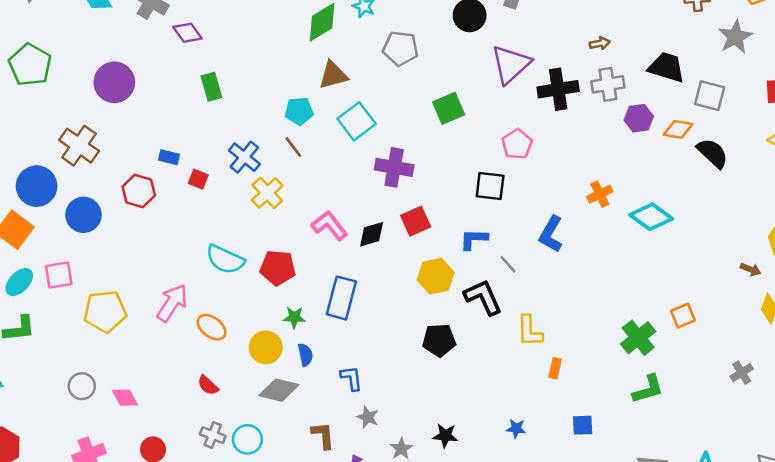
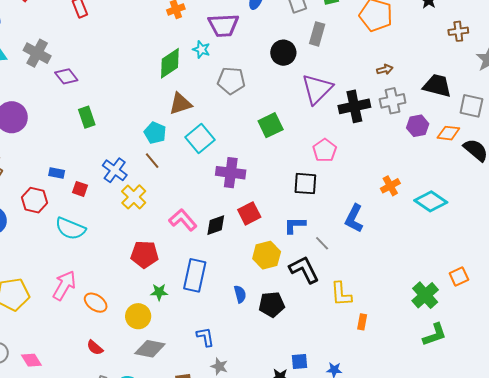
cyan pentagon: (299, 111) -> (155, 133), turned 30
cyan semicircle: (225, 259) -> (70, 229), moved
blue semicircle: (305, 355) -> (240, 294), moved
blue square: (583, 425) -> (300, 361), moved

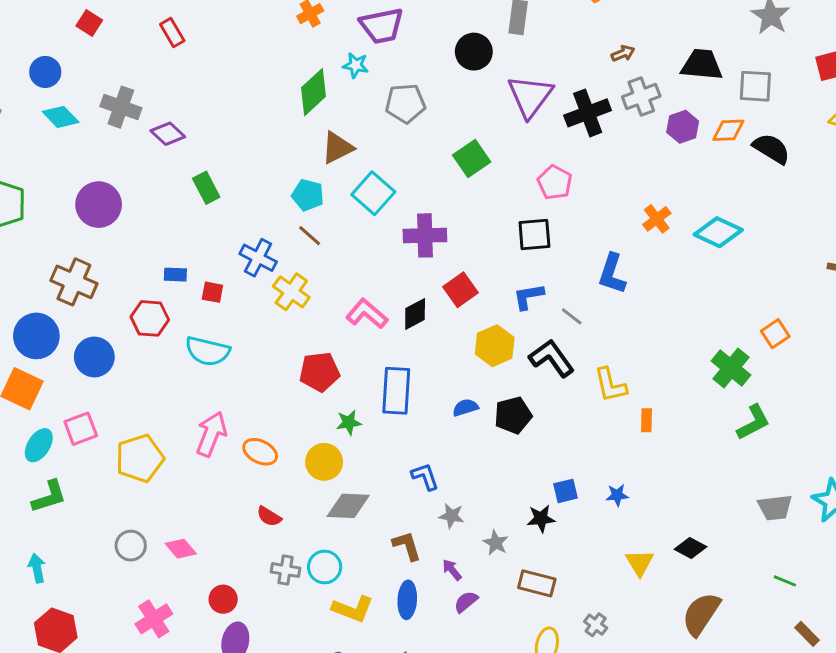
blue semicircle: (240, 294) -> (465, 408), turned -84

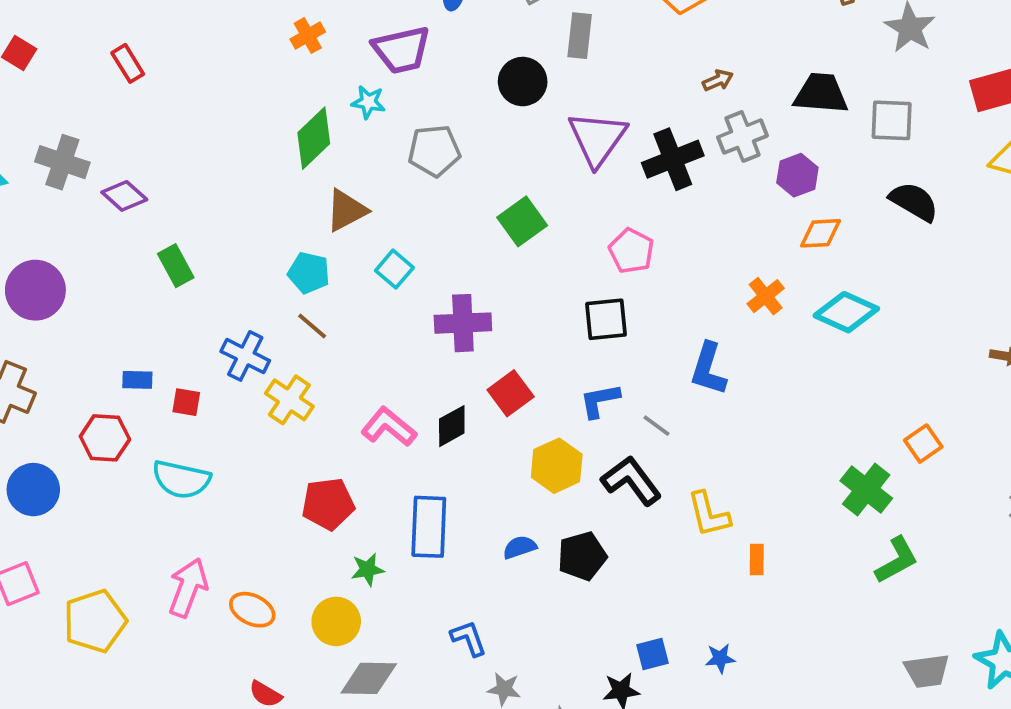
orange diamond: (728, 130) -> (820, 233), moved
cyan square: (373, 193) -> (394, 269), size x0.7

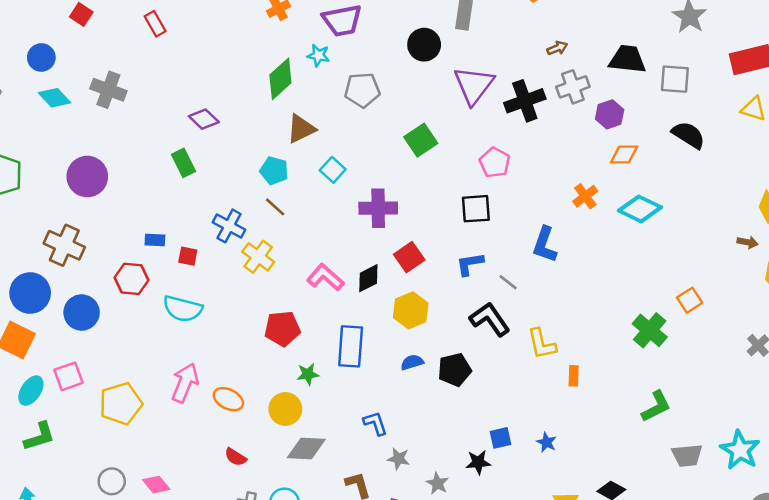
purple diamond: (124, 196) -> (204, 119), moved
yellow hexagon: (557, 466) -> (411, 310), moved
green L-shape: (897, 560) -> (656, 406), moved
blue star: (720, 658) -> (547, 442), turned 30

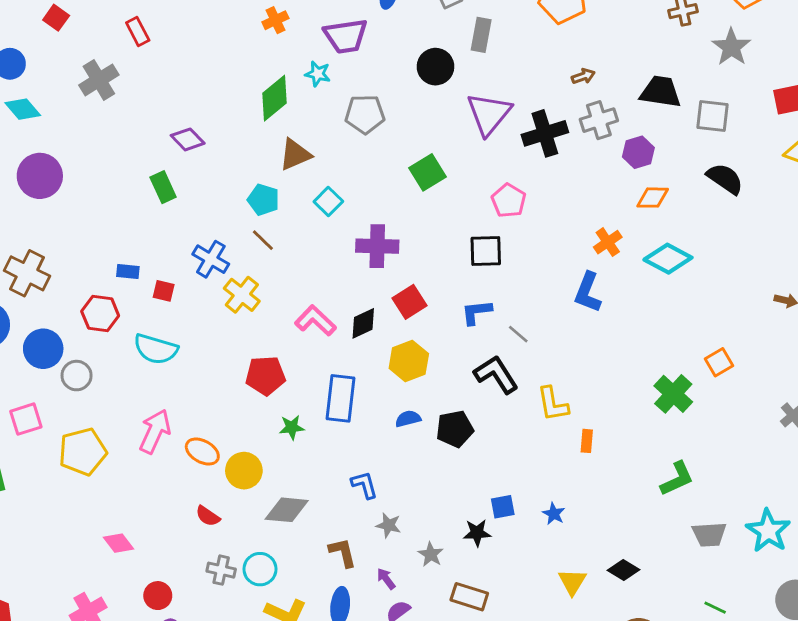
gray cross: (108, 90) -> (99, 80), moved, turned 36
purple circle: (87, 177) -> (40, 176), moved
blue L-shape: (545, 245) -> (588, 292), moved
yellow circle: (285, 409) -> (244, 471), moved
gray circle: (112, 481) -> (77, 376), moved

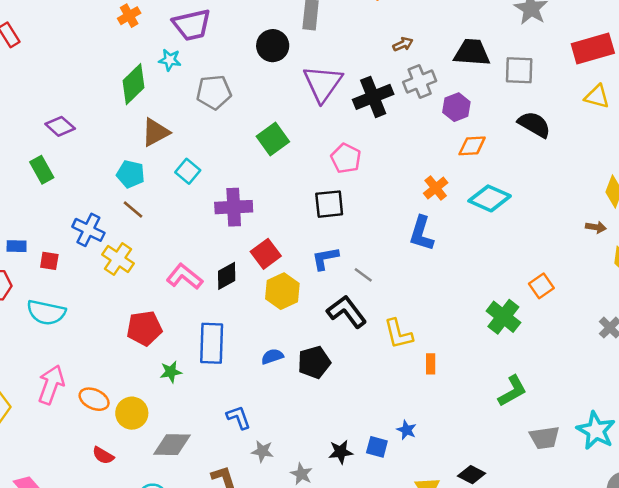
yellow hexagon: (409, 361) -> (282, 291), moved
blue square: (503, 507) -> (377, 447), moved, turned 30

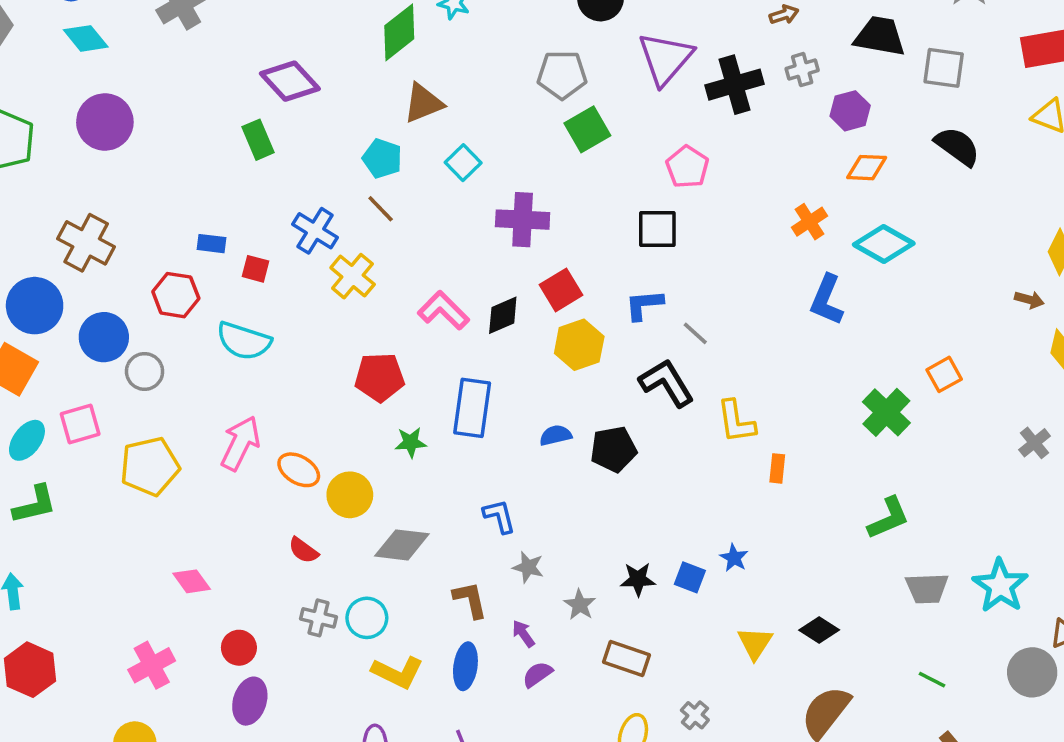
gray cross: (420, 82) -> (802, 70), size x0.7
gray pentagon: (214, 92) -> (562, 75), moved
purple diamond: (60, 126) -> (290, 81), size x1.4
blue L-shape: (422, 233) -> (827, 300), moved

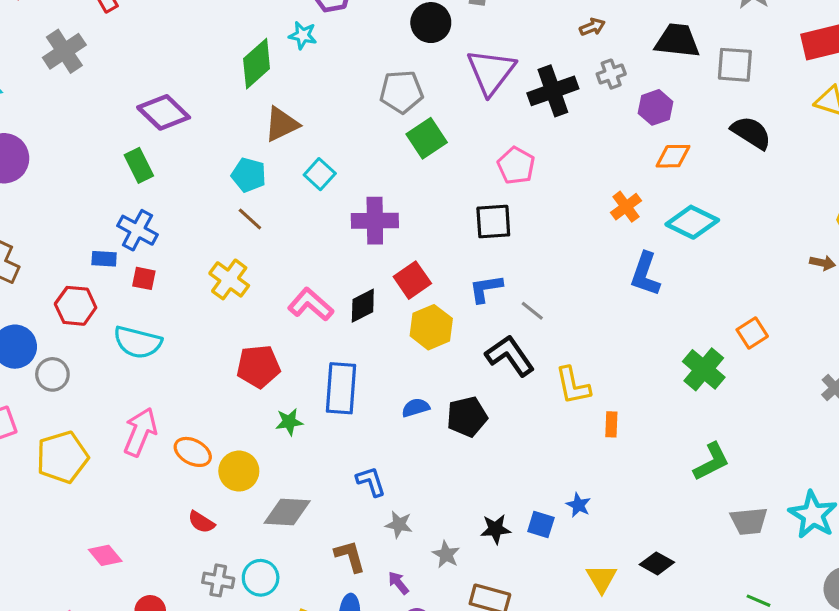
blue cross: (315, 231) -> (137, 230), moved

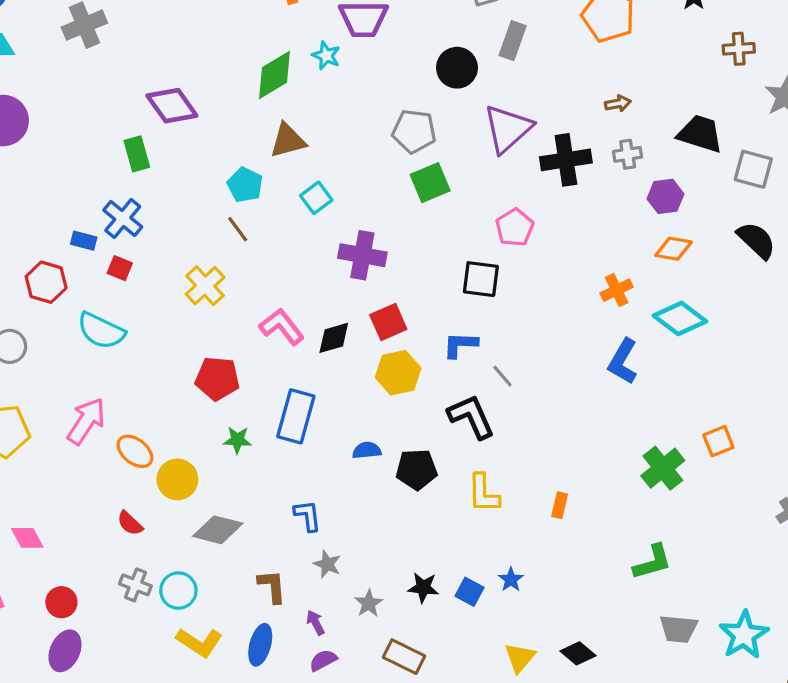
yellow L-shape: (573, 386) -> (483, 493), moved

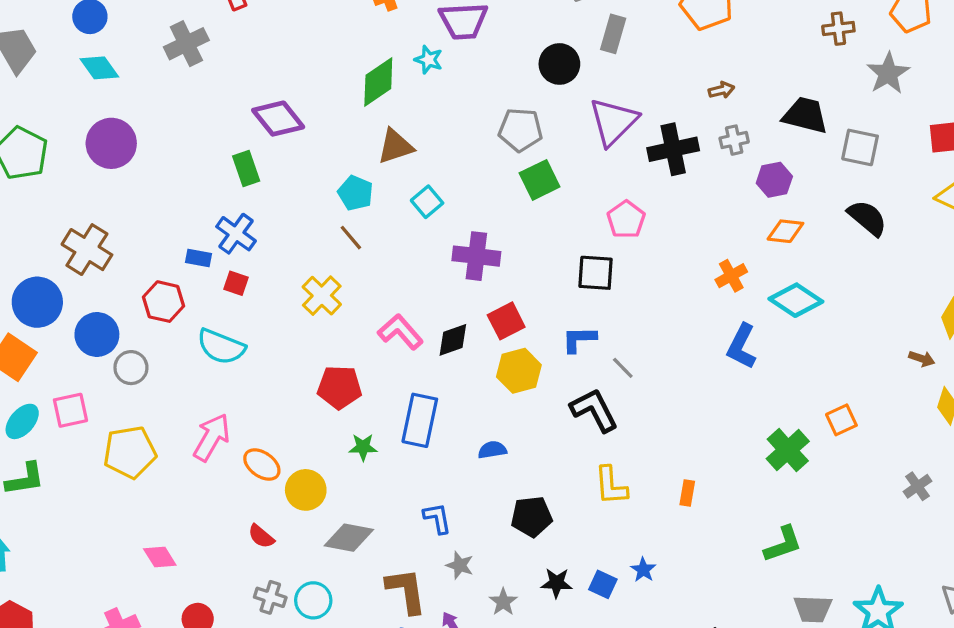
black pentagon: (417, 469) -> (532, 517), moved
brown L-shape: (272, 586) -> (406, 591), size x1.4

